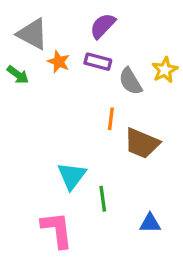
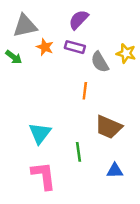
gray triangle: (33, 34) -> (25, 26), turned -40
yellow star: (165, 70) -> (126, 53), turned -30
brown trapezoid: (142, 143) -> (109, 127), moved
cyan triangle: (72, 176) -> (40, 133), moved

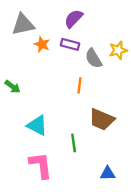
yellow star: (126, 53) -> (118, 50), turned -30
green arrow: (14, 57) -> (13, 87), moved
cyan triangle: (40, 133) -> (37, 125), turned -40
blue triangle: (115, 171) -> (108, 173), moved

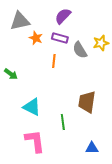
orange line: (79, 85) -> (54, 61), moved
brown trapezoid: (102, 119) -> (87, 102), turned 75

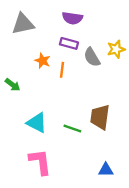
purple semicircle: (63, 16) -> (72, 18), turned -126
orange star: (36, 38) -> (43, 61), moved
green line: (63, 122) -> (72, 128), moved, turned -63

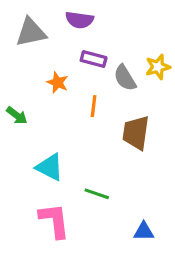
purple semicircle: (72, 18) -> (79, 20), moved
orange line: (62, 70) -> (94, 106), moved
brown trapezoid: (100, 117) -> (136, 133), moved
green line: (72, 128) -> (97, 194), moved

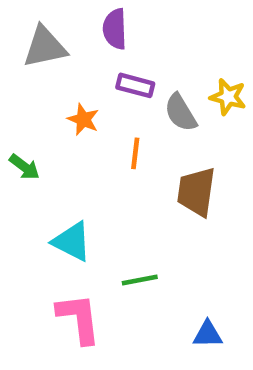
purple semicircle: (79, 20) -> (115, 29), turned 80
yellow star: (158, 67) -> (228, 97), turned 30
green line: (97, 194) -> (140, 280), turned -30

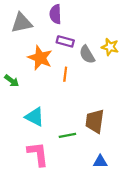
orange star: (83, 119) -> (40, 58), size x1.6
brown trapezoid: (196, 192) -> (95, 121), moved

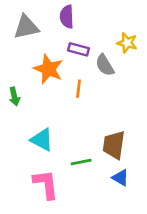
yellow star: (110, 47) -> (127, 43), moved
green arrow: (12, 81) -> (14, 97), turned 40
blue triangle: (100, 162) -> (120, 178), moved, turned 32

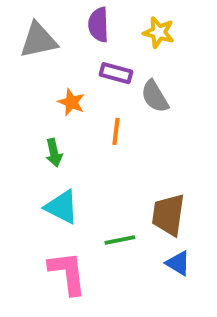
yellow star: (127, 43) -> (159, 32), moved
orange star: (48, 69) -> (71, 102), size x0.6
green arrow: (14, 97) -> (54, 153), moved

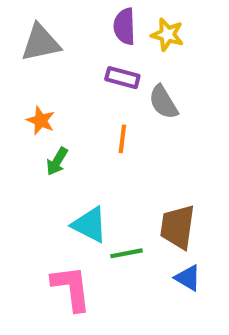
purple semicircle: (99, 25) -> (124, 26), moved
orange star: (71, 102) -> (41, 120), moved
green arrow: (54, 153) -> (57, 161), turned 44
cyan triangle: (62, 207) -> (90, 225), moved

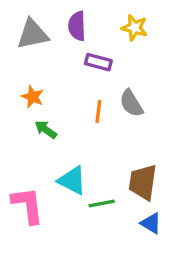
purple semicircle: (124, 26) -> (77, 26), moved
gray semicircle: (163, 102) -> (131, 103), moved
green arrow: (57, 161) -> (46, 130), turned 95
pink L-shape: (71, 288) -> (28, 205), moved

